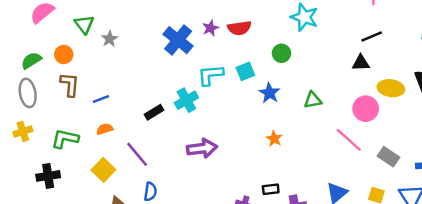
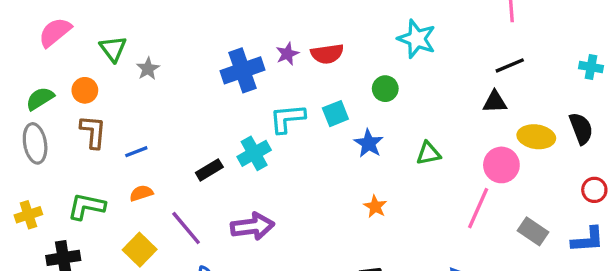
blue cross: (178, 40) -> (242, 70), turned 32
yellow cross: (23, 131) -> (28, 215), moved
pink line: (349, 140) -> (478, 208), turned 72
purple arrow: (202, 148) -> (252, 226), moved

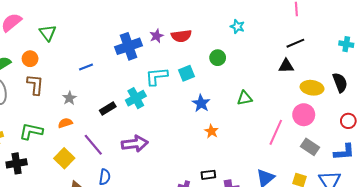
cyan star: (417, 39) -> (237, 27), size x0.6
gray star: (148, 69) -> (69, 98), moved
blue star: (369, 143) -> (201, 103), moved
blue line: (136, 152) -> (86, 67), moved
pink circle: (501, 165) -> (304, 115), moved

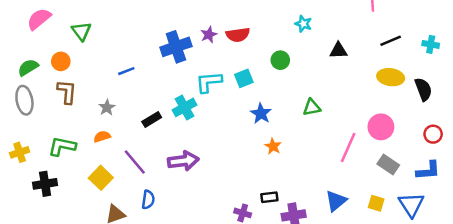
black line: (295, 43) -> (391, 41), moved
black triangle: (286, 66) -> (338, 50), moved
yellow ellipse: (312, 88) -> (391, 77), moved

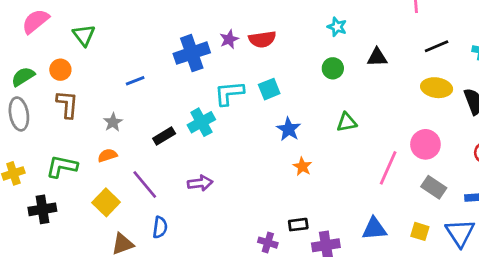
green circle: (280, 60) -> (333, 68), moved
purple arrow: (183, 161) -> (200, 183), size x0.7
blue triangle: (336, 201) -> (374, 229), turned 35

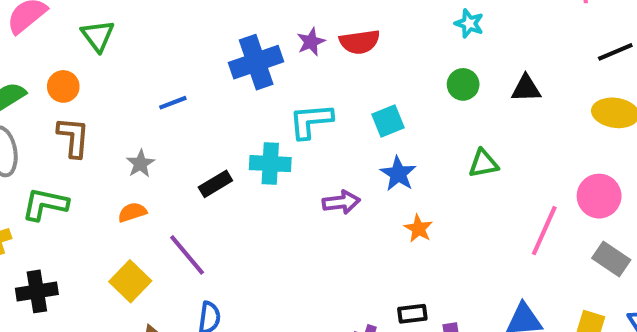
black triangle: (377, 57) -> (526, 88), moved
cyan square: (269, 89) -> (388, 121), moved
cyan cross: (201, 122) -> (270, 164), turned 32
green L-shape: (62, 166) -> (45, 204), moved
purple arrow: (200, 183) -> (341, 202), moved

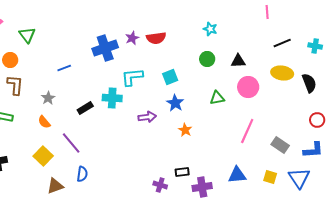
pink circle: (599, 196) -> (248, 87), moved
orange semicircle: (132, 212) -> (44, 122), turned -112

